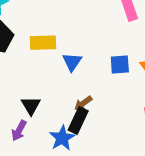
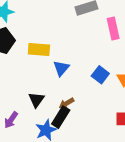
blue square: (120, 64) -> (100, 75), turned 35
black triangle: (31, 106) -> (36, 100), moved

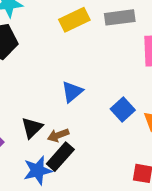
yellow rectangle: (39, 50) -> (74, 20), moved, turned -40
brown arrow: (67, 103) -> (58, 135), moved

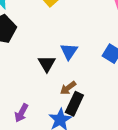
black triangle: (32, 128) -> (47, 64), moved

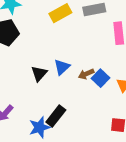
brown arrow: (68, 88) -> (86, 74), moved

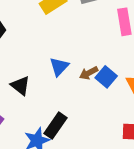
black triangle: (39, 74) -> (20, 86), moved, turned -30

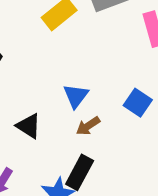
brown arrow: (89, 73) -> (88, 126), moved

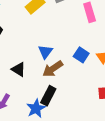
brown arrow: (88, 126) -> (53, 69), size x1.5

